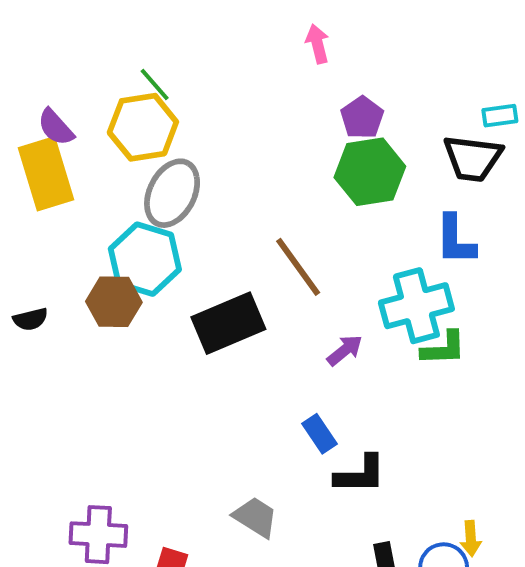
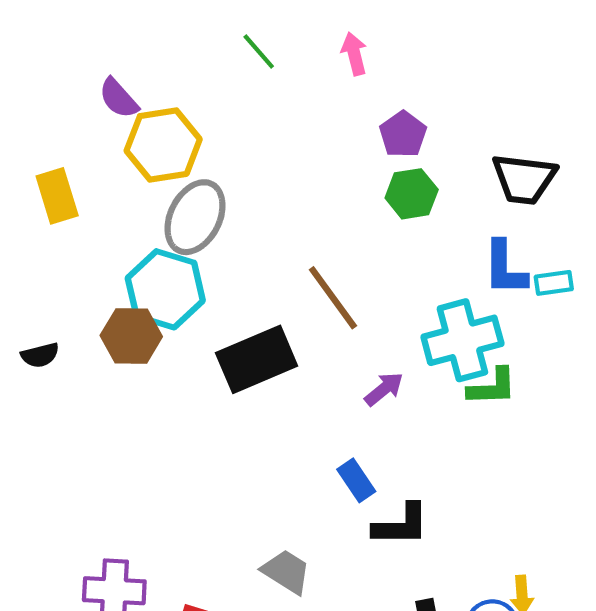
green line: (155, 85) -> (259, 52), moved
cyan rectangle: (500, 116) -> (554, 283), moved
purple semicircle: (56, 127) -> (119, 98), moved
green hexagon: (370, 172) -> (412, 194), size x0.7
yellow rectangle: (46, 174) -> (57, 196), size x0.7

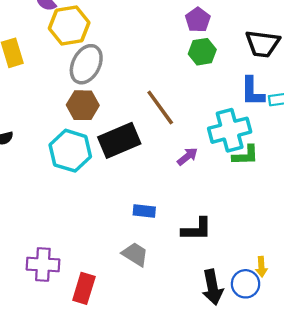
cyan hexagon: (165, 289) -> (70, 151), moved
brown hexagon: (131, 336) -> (83, 105), moved
blue rectangle: (356, 480) -> (144, 211), moved, turned -50

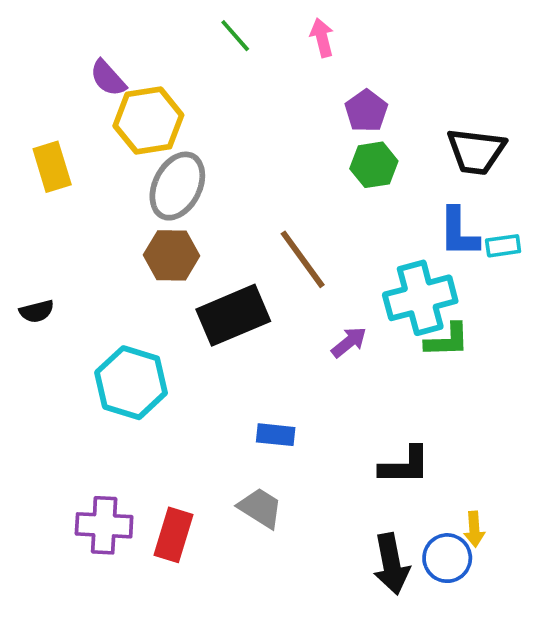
cyan hexagon: (70, 151) -> (131, 383), moved
black L-shape: (197, 229) -> (405, 466), moved
red rectangle: (84, 288) -> (173, 535), moved

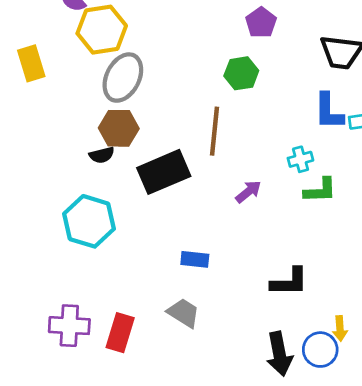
green hexagon: (374, 165) -> (241, 73), moved
brown line: (303, 259) -> (215, 131), turned 42
cyan cross: (420, 298) -> (300, 159), size x0.5
black semicircle: (37, 311) -> (102, 155), moved

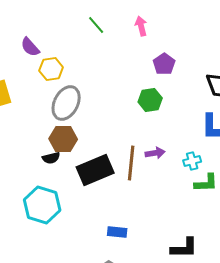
yellow hexagon: (102, 30) -> (51, 69), size x0.7
brown line: (215, 131) -> (131, 163), moved
purple arrow: (248, 192) -> (155, 153), moved, turned 30

